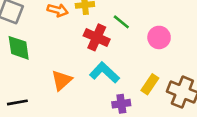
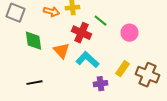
green diamond: (19, 48) -> (34, 41), moved
orange triangle: (62, 80) -> (62, 51), moved, turned -30
black line: (17, 102) -> (34, 83), moved

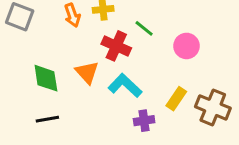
orange arrow: (52, 12) -> (72, 15), turned 56
green diamond: (34, 41) -> (46, 78), moved

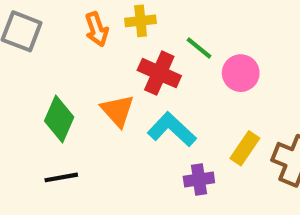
pink circle: (186, 46) -> (241, 73), moved
green diamond: (46, 78) -> (59, 119), turned 32

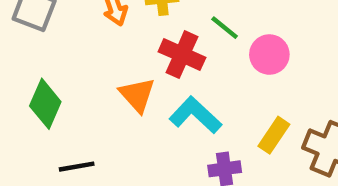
green diamond: (59, 119) -> (45, 104), moved

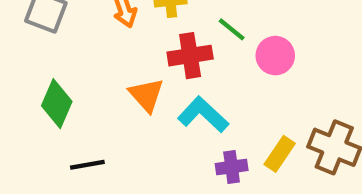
red cross: (182, 55) -> (190, 56), turned -33
yellow rectangle: (274, 135) -> (280, 154), moved

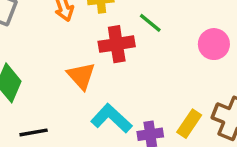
pink circle: (275, 56) -> (214, 44), moved
cyan L-shape: (203, 115) -> (111, 118), moved

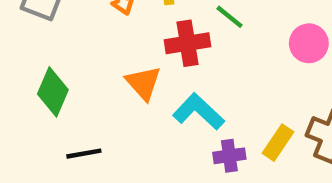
cyan L-shape: (111, 118) -> (199, 112), moved

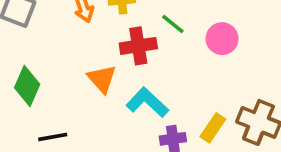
pink circle: (309, 43) -> (222, 39), moved

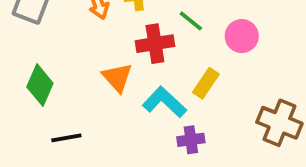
yellow rectangle: (213, 128) -> (206, 83), moved

